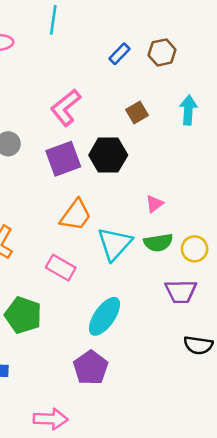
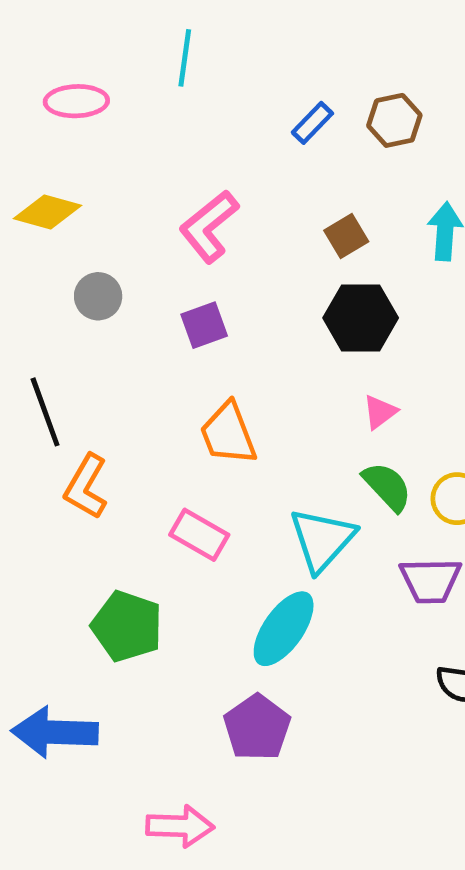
black hexagon: (108, 155) -> (361, 318), moved
purple square: (63, 159) -> (204, 325), size x0.7
orange trapezoid: (76, 215) -> (228, 434), turned 123
green semicircle: (158, 243) -> (387, 487), turned -124
cyan triangle: (114, 244) -> (322, 540), moved

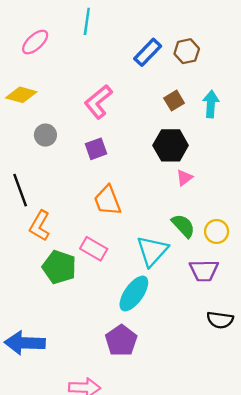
pink ellipse: (76, 101) -> (35, 42), turned -40
blue rectangle: (312, 123) -> (148, 52), size x1.4
brown square: (346, 236) -> (174, 101), moved
pink triangle: (380, 412) -> (184, 178), moved
green pentagon: (127, 626) -> (59, 267), moved

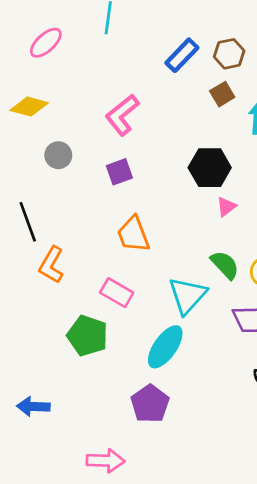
brown square: (174, 101) -> (222, 94), moved
green pentagon: (59, 267) -> (87, 336), moved
blue arrow: (25, 343) -> (33, 406), size x0.7

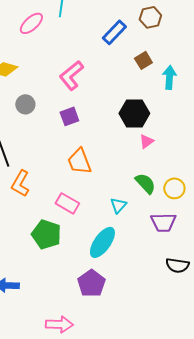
pink ellipse: (46, 43) -> (31, 23), moved
brown hexagon: (229, 54) -> (150, 17), moved
cyan triangle: (187, 295) -> (118, 205), size x0.6

